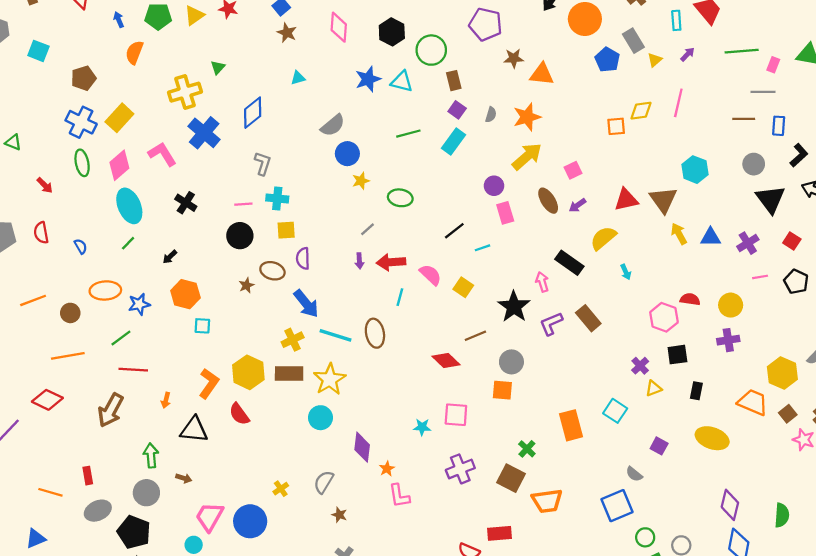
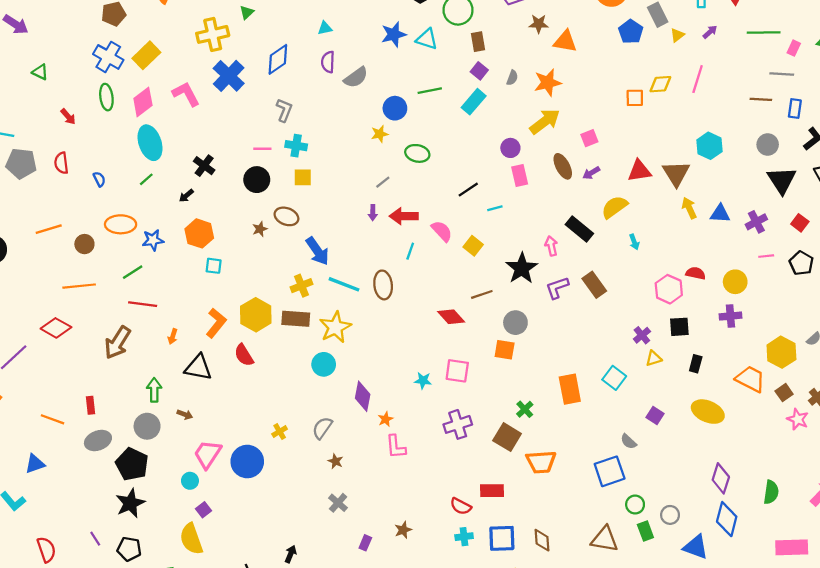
blue circle: (347, 154) -> (395, 108), moved
black cross: (186, 203) -> (204, 166), moved
purple semicircle: (303, 258) -> (328, 62), moved

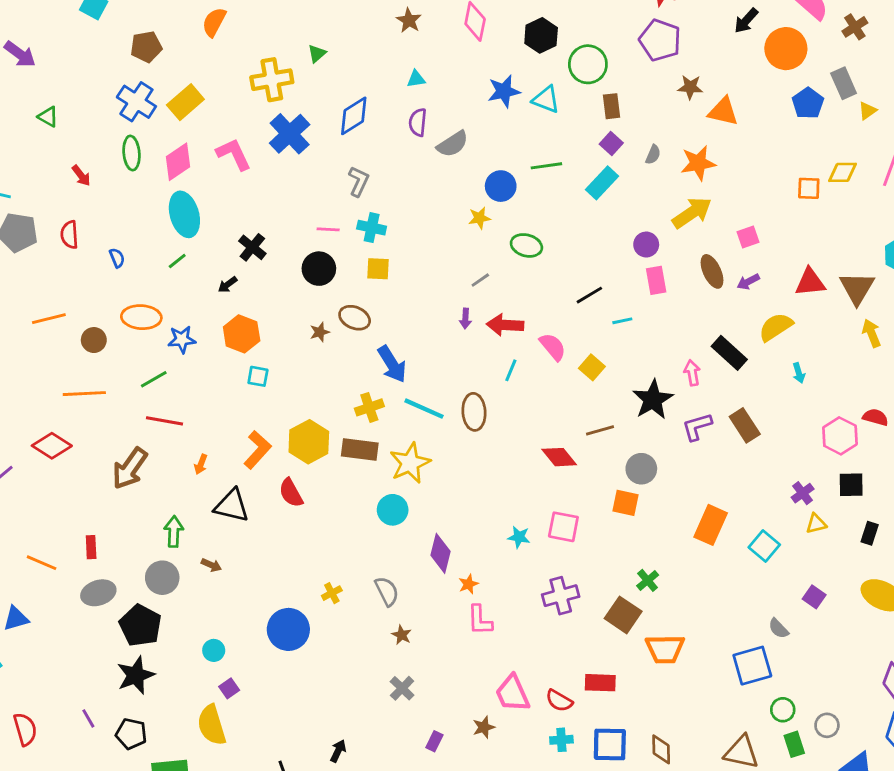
orange rectangle: (570, 389) -> (711, 525), moved, turned 32
gray semicircle: (322, 428) -> (387, 591), turned 115
pink trapezoid: (208, 454) -> (512, 693), moved, turned -60

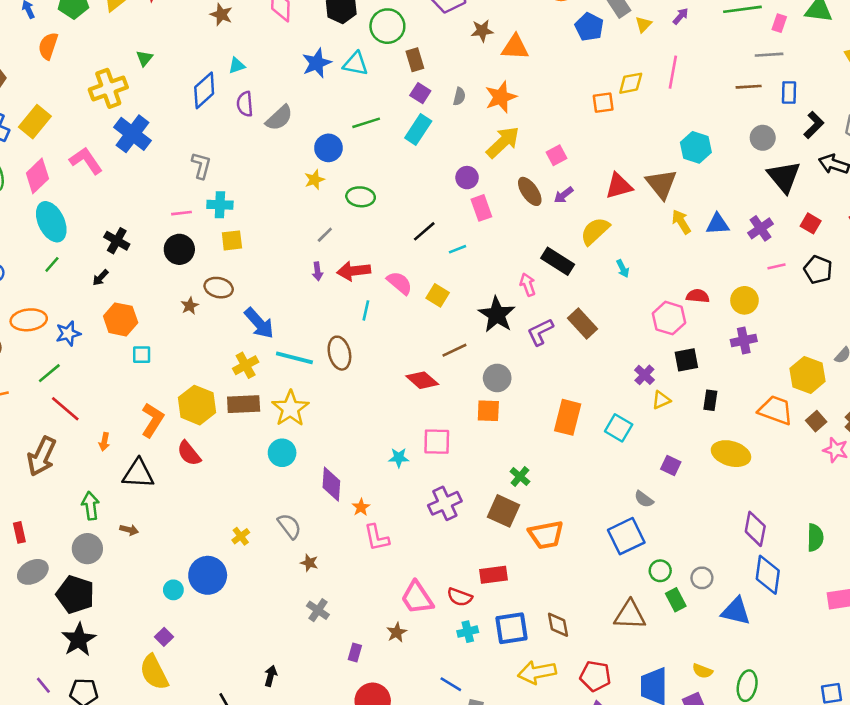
blue diamond: (354, 116) -> (204, 90), moved
red line: (164, 421) -> (65, 409), turned 40
cyan circle: (214, 650) -> (173, 590), moved

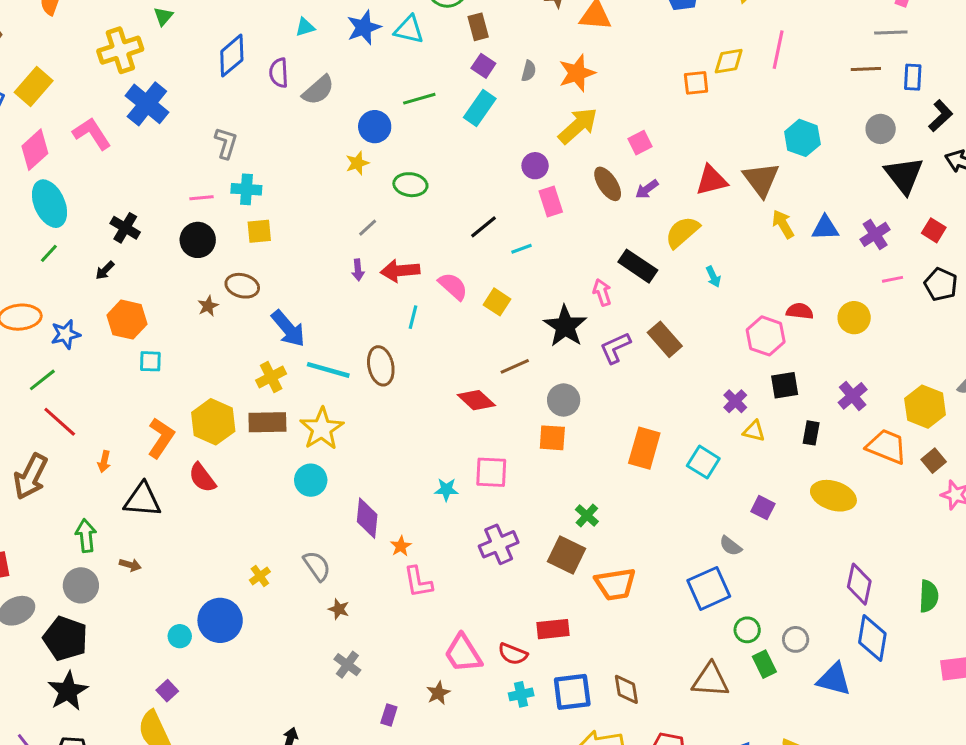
cyan triangle: (237, 66) -> (305, 27), moved
purple cross: (744, 340) -> (853, 396), moved, turned -30
yellow triangle: (661, 400) -> (754, 431), turned 36

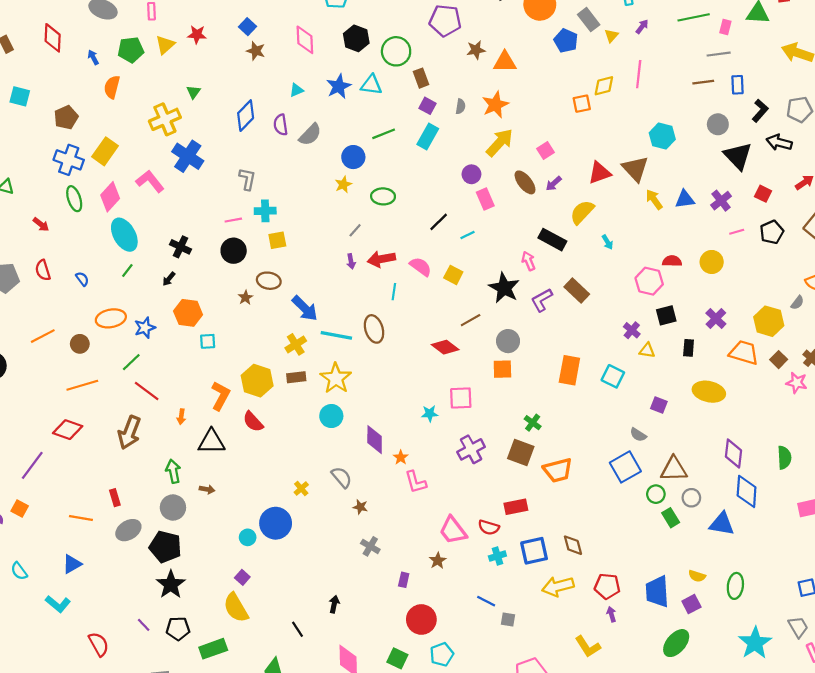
black pentagon: (941, 284) -> (772, 232), turned 30
brown rectangle: (267, 422) -> (296, 377), size x0.7
brown triangle: (710, 680) -> (674, 469), moved

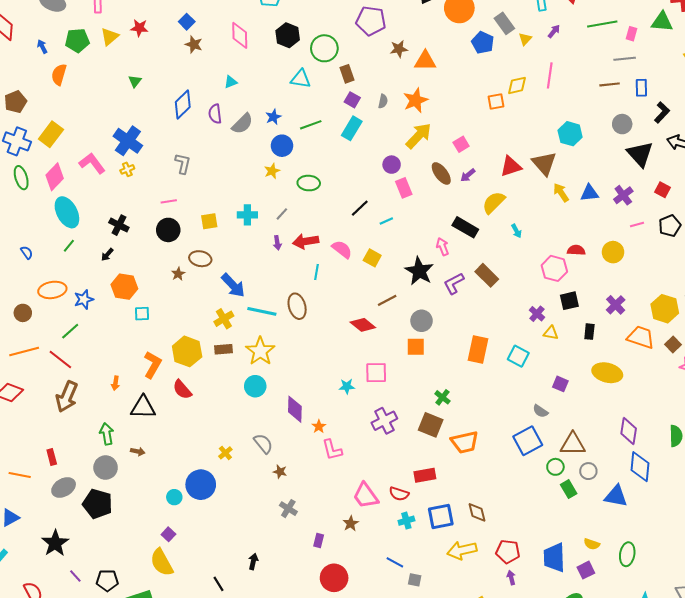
blue star: (339, 86) -> (273, 117), moved, size x0.7
yellow cross: (165, 119) -> (127, 169), moved, size x0.5
cyan cross: (265, 211) -> (247, 215), moved
red line: (147, 391) -> (60, 359), moved
black star: (171, 584) -> (55, 543), moved

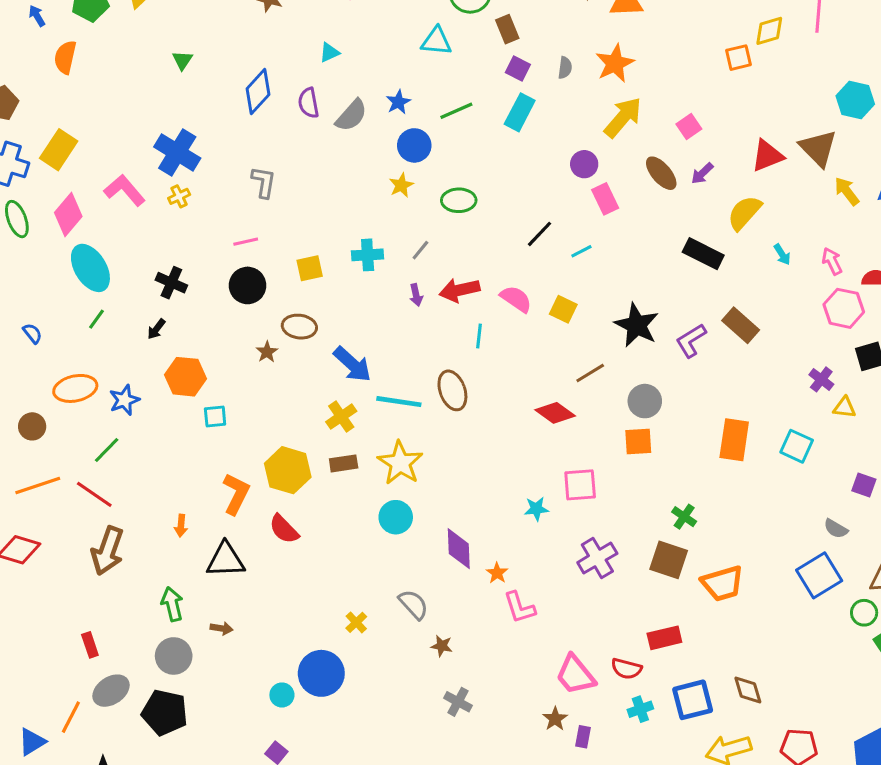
pink arrow: (443, 247) -> (832, 261), moved
orange line: (20, 475) -> (71, 717), moved, turned -70
purple rectangle: (319, 540) -> (583, 737), moved

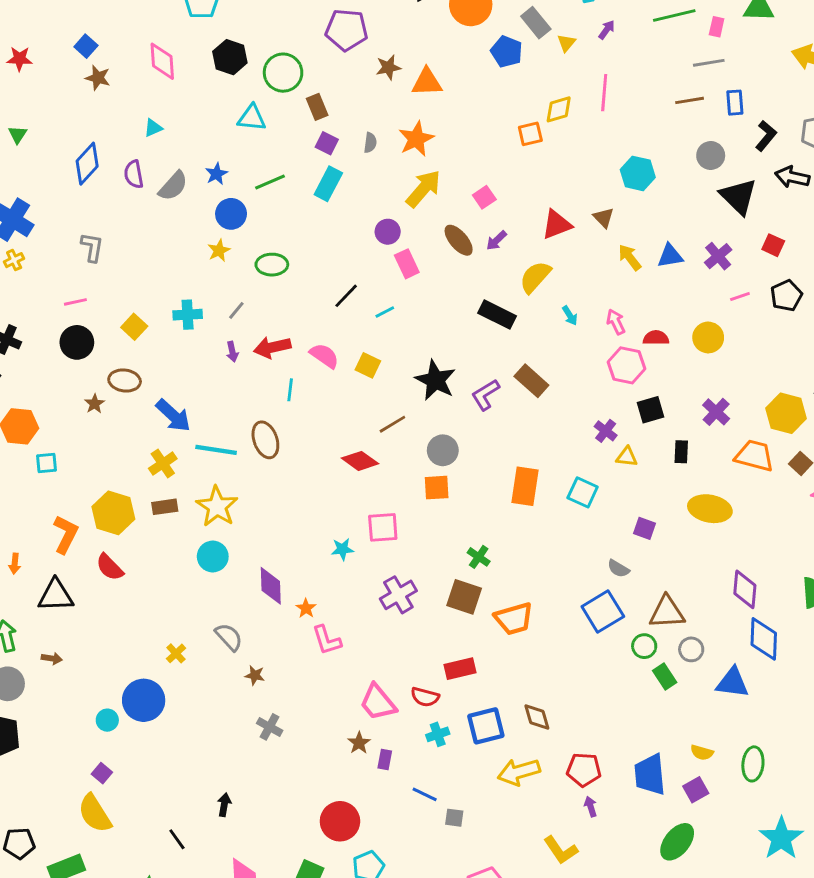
brown triangle: (818, 148) -> (604, 218), size x0.6
yellow square: (310, 268) -> (134, 327), turned -35

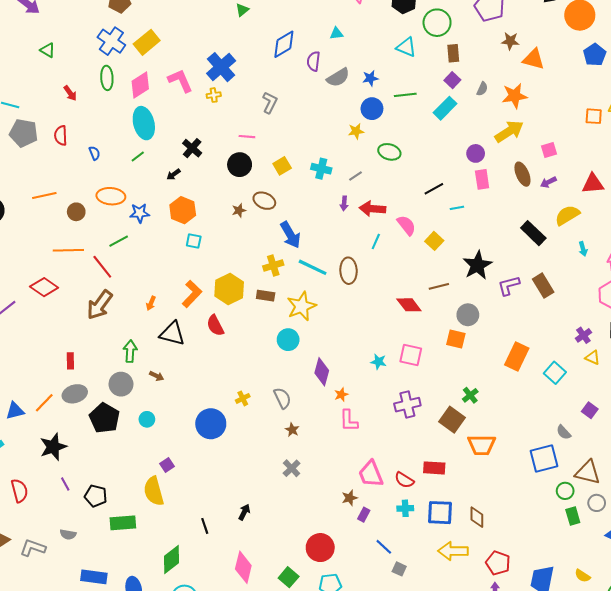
cyan circle: (107, 720) -> (147, 419), moved

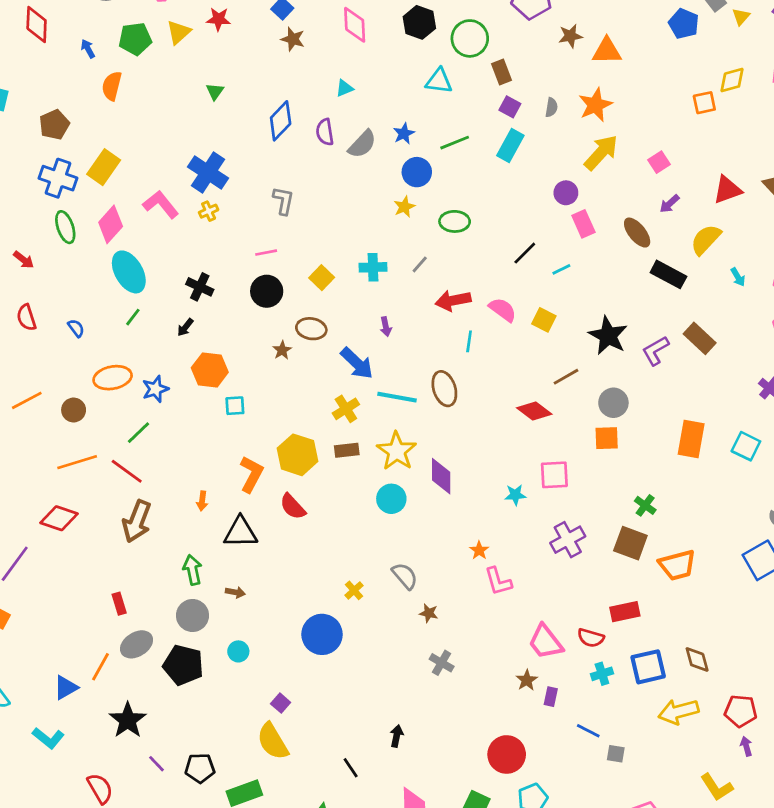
brown ellipse: (522, 174) -> (637, 233), moved
purple arrow: (344, 203) -> (386, 327), moved
purple diamond: (322, 372) -> (441, 476), moved

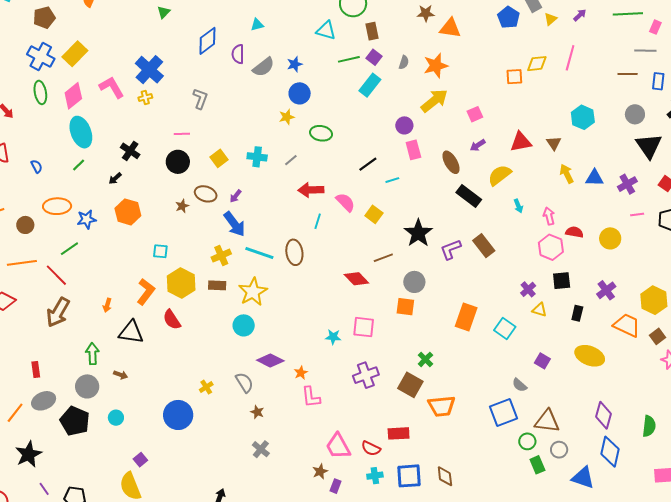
green line: (455, 143) -> (349, 59), moved
purple arrow: (386, 327) -> (236, 196), moved, turned 40
cyan square: (235, 406) -> (160, 251), moved
purple diamond: (441, 476) -> (270, 360), moved, turned -72

